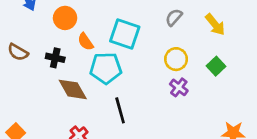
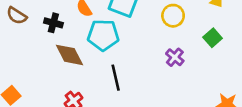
yellow circle: (176, 59) -> (173, 16), moved

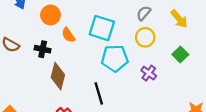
cyan pentagon: (103, 35) -> (115, 58), moved
brown diamond: (69, 55) -> (58, 76), turned 45

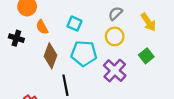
cyan square: (102, 28) -> (74, 24), size x0.6
purple cross: (149, 73) -> (115, 71), size x1.5
brown diamond: (58, 76) -> (50, 56), moved

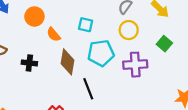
black cross: (16, 38) -> (29, 63), moved
purple cross: (115, 71) -> (135, 65), turned -35

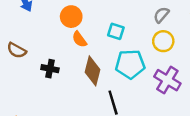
orange circle: (34, 17) -> (71, 17), moved
purple cross: (135, 65) -> (167, 80), turned 30

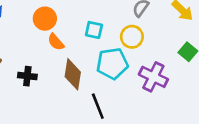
yellow circle: (163, 41) -> (132, 37), moved

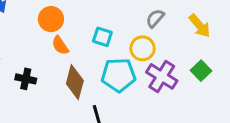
purple cross: (153, 77) -> (162, 76), moved

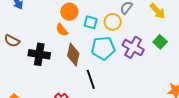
orange circle: (51, 19) -> (69, 12), moved
yellow circle: (143, 48) -> (113, 22), moved
black cross: (26, 79) -> (39, 54), size x1.5

